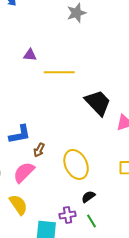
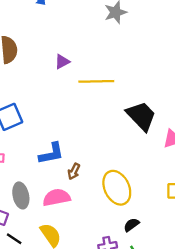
purple triangle: (30, 55) -> (62, 62), turned -32
pink semicircle: (24, 172) -> (57, 197), turned 35

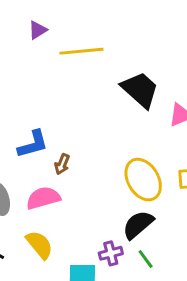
yellow ellipse: (117, 188) -> (143, 180), moved
black semicircle: (131, 225) -> (138, 225), size x1.6

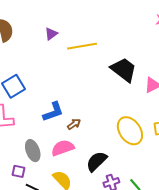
brown arrow: (62, 164) -> (74, 124), turned -144
black semicircle: (138, 225) -> (97, 161), moved

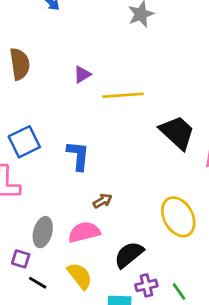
blue L-shape: (53, 112) -> (78, 156), moved, turned -70
gray ellipse: (33, 151) -> (43, 232), turned 30

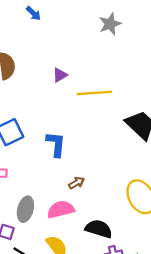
black semicircle: (129, 255) -> (99, 229), turned 56

